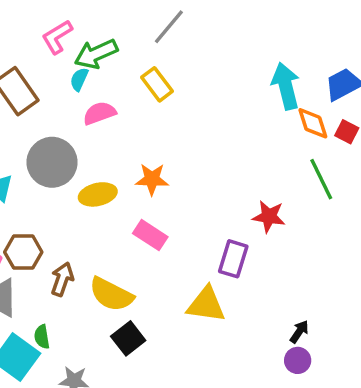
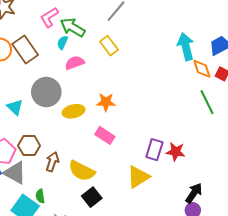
green arrow: (96, 54) -> (73, 27), turned 55
red star: (269, 216) -> (176, 152), moved
yellow triangle: (206, 305) -> (138, 177), turned -40
black arrow: (299, 332) -> (194, 193), size x1.5

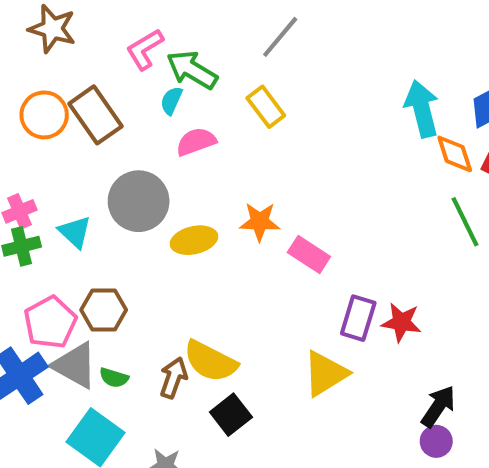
pink rectangle: (105, 135) -> (309, 255), moved
brown arrow: (52, 162) -> (173, 378), moved
green semicircle: (40, 196) -> (114, 378), moved, turned -64

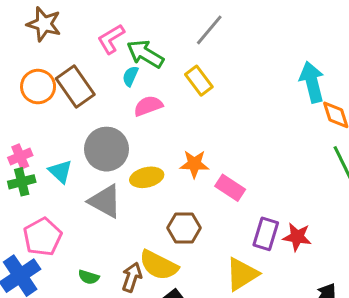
brown hexagon: (104, 310) -> (184, 228), moved
gray triangle: (75, 365) -> (105, 201), moved

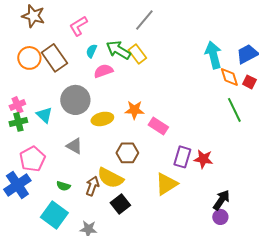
green arrow: (145, 54) -> (118, 50), moved
gray triangle: (105, 201) -> (74, 146), moved, size x0.7

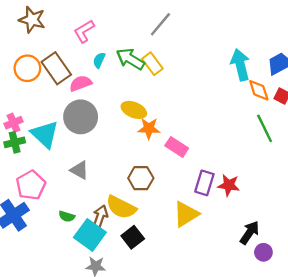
pink semicircle: (103, 71) -> (81, 83), moved
cyan triangle: (44, 115) -> (45, 134), size x1.5
yellow ellipse: (102, 119) -> (134, 110), moved, turned 35
cyan square: (54, 215) -> (90, 235), moved
purple circle: (220, 217) -> (263, 252), moved

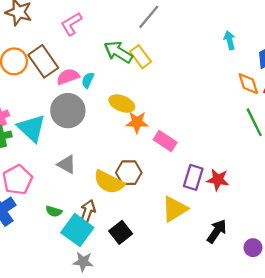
cyan semicircle: (99, 60) -> (88, 80), moved
cyan arrow: (240, 65) -> (230, 40), moved, size x0.6
yellow semicircle: (121, 207) -> (109, 182), moved
black arrow: (250, 233) -> (217, 231), moved

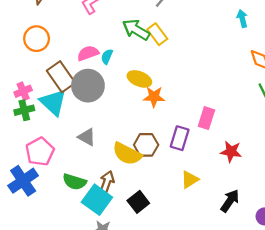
brown rectangle: (43, 61) -> (61, 77), moved
pink rectangle: (165, 141) -> (206, 118), moved, turned 75
purple rectangle: (193, 177) -> (180, 138), moved
yellow triangle: (174, 209) -> (190, 180), size x0.7
green semicircle: (54, 211) -> (75, 182), size x1.5

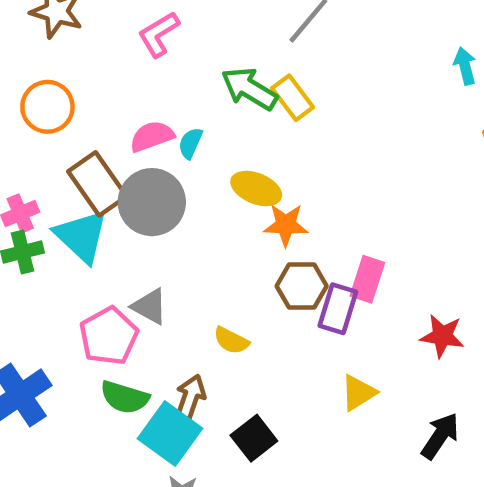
pink rectangle: (206, 118) -> (367, 279), moved
brown hexagon: (146, 145) -> (302, 286), moved
pink pentagon: (40, 152) -> (109, 336), moved
yellow semicircle: (127, 154) -> (231, 341), size x0.6

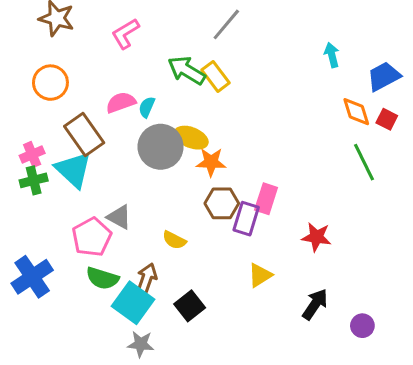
gray circle: (152, 202) -> (161, 147), moved

